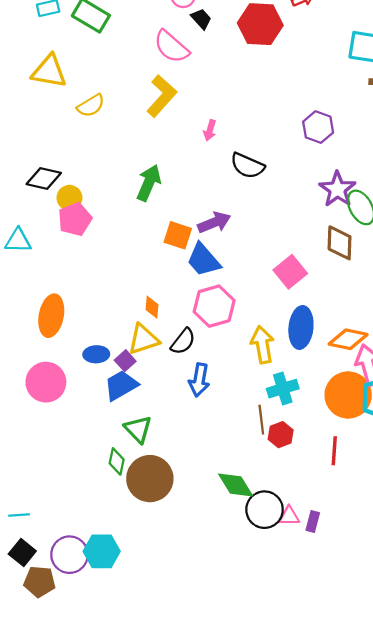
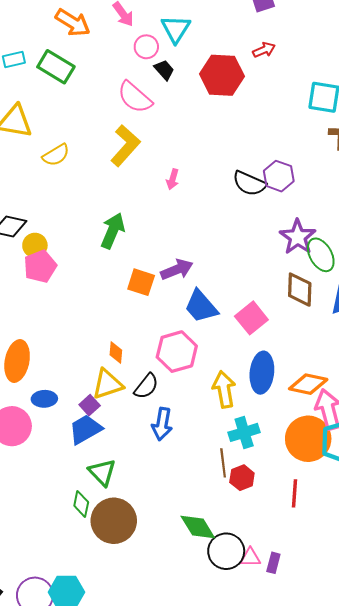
black semicircle: (247, 166) -> (249, 183), moved
blue trapezoid: (203, 260) -> (201, 306), moved
blue ellipse: (96, 354) -> (44, 399), moved

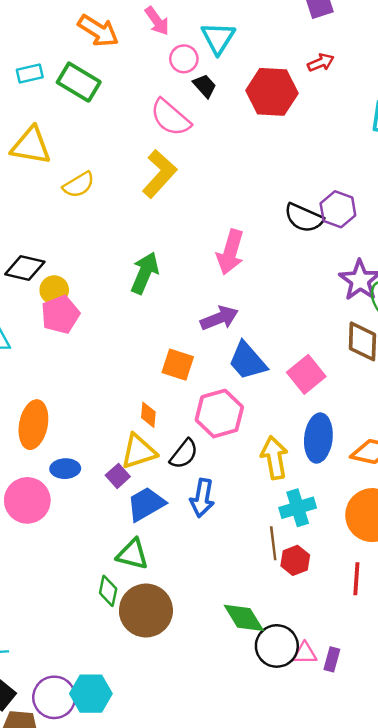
pink arrow: (173, 179) -> (230, 252), moved, size x1.8
orange square: (141, 282) -> (178, 365), moved
blue trapezoid: (85, 429) -> (146, 504), moved
green triangle: (102, 472) -> (132, 554), turned -32

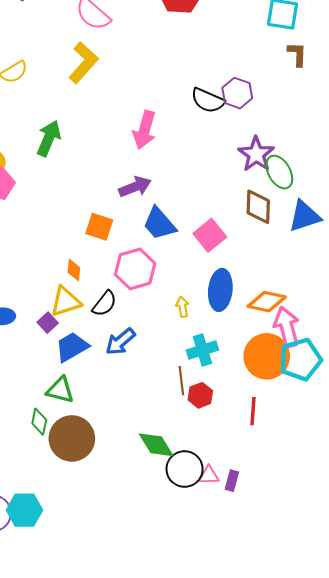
green arrow: (145, 273) -> (49, 138), moved
yellow arrow: (274, 458) -> (182, 307), size x0.6
blue arrow: (202, 498) -> (120, 342), turned 40

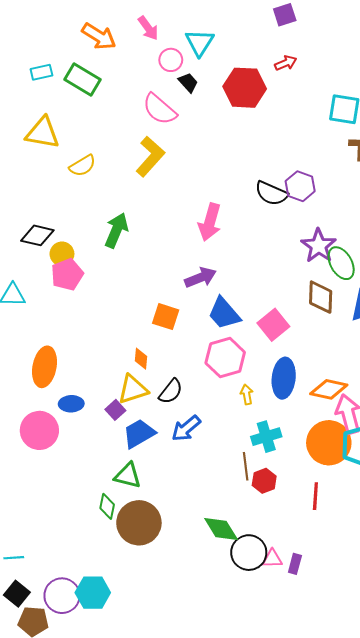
pink hexagon: (135, 269) -> (225, 358), moved

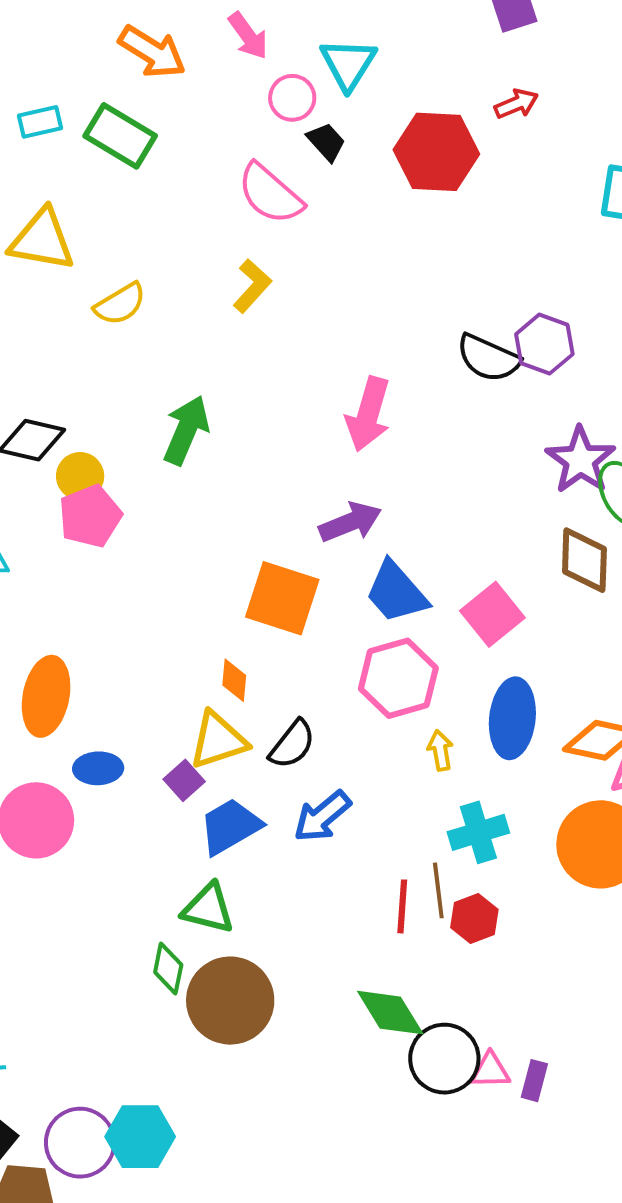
yellow L-shape: (150, 156) -> (252, 286), size x0.7
orange square: (166, 317) -> (282, 598), size x1.4
red line: (315, 496) -> (402, 906), moved

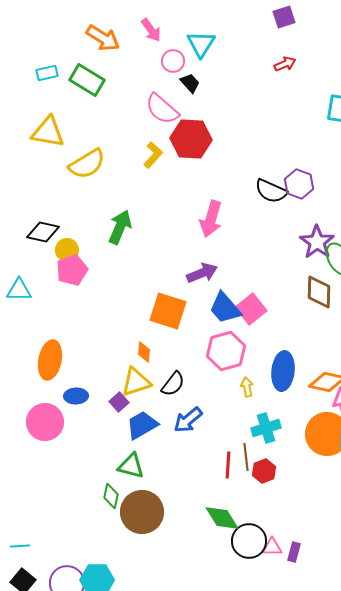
red hexagon: (436, 152) -> (191, 139), moved
yellow semicircle: (120, 304) -> (87, 164), size x1.4
pink square: (492, 614) -> (251, 309), moved

